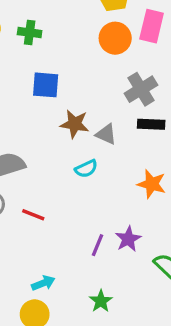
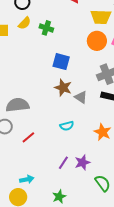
blue square: (46, 85) -> (61, 62), moved
cyan semicircle: (86, 169) -> (67, 126), moved
red line: (33, 215) -> (28, 137), turned -72

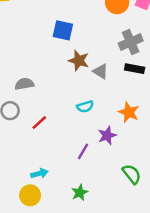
blue square: (61, 62) -> (63, 30), moved
gray semicircle: (17, 105) -> (24, 84), size x0.7
purple star: (82, 162) -> (107, 135), moved

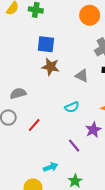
brown star: (79, 61) -> (51, 67), moved
purple line: (83, 151) -> (74, 146), turned -64
cyan arrow: (40, 173) -> (50, 167), moved

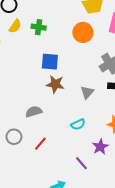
orange circle: (90, 15) -> (83, 32), moved
gray triangle: (82, 76) -> (87, 92), turned 48
gray semicircle: (18, 93) -> (34, 112), moved

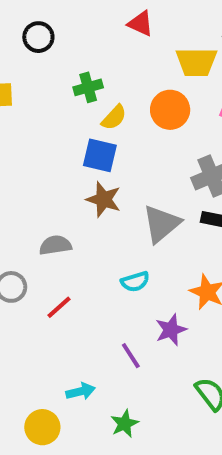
yellow semicircle: (15, 26) -> (114, 117), moved
green cross: (39, 27) -> (88, 87), turned -32
gray triangle: (87, 92) -> (161, 224), size x1.5

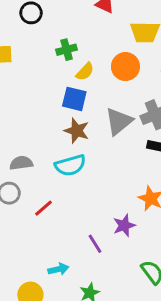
gray triangle: (161, 224) -> (119, 121), moved
gray semicircle: (55, 245) -> (21, 163), moved
cyan semicircle: (135, 282) -> (70, 165), moved, size x1.5

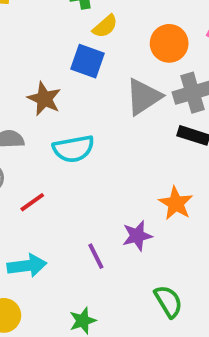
orange circle: (125, 67) -> (169, 43), moved
brown star: (77, 131) -> (44, 99), moved
cyan arrow: (58, 269) -> (27, 266), moved, size x1.4

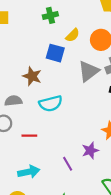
yellow semicircle: (105, 26) -> (73, 35), moved
red line: (32, 202) -> (29, 136), turned 40

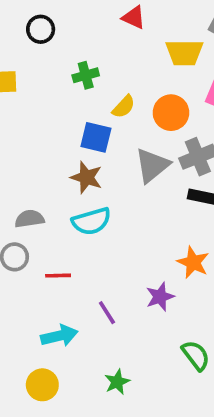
brown star: (32, 76) -> (86, 177), moved
purple line: (68, 164) -> (107, 313), moved

